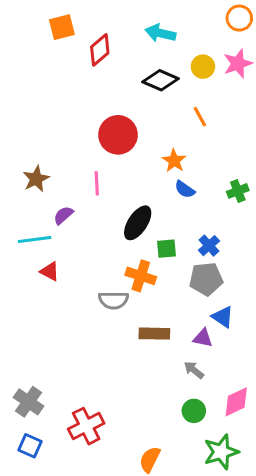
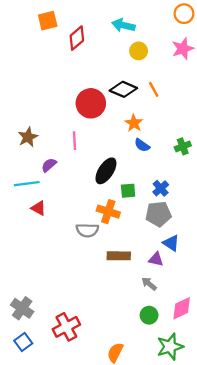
yellow circle: (203, 67) -> (139, 51), moved
black diamond: (160, 80) -> (123, 89), moved
blue square: (30, 446) -> (23, 342), turned 30

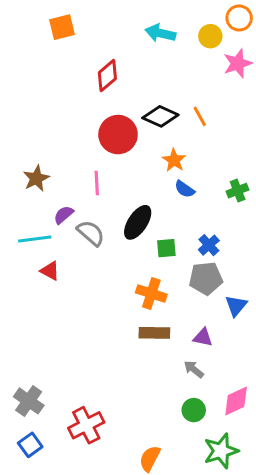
red diamond: (77, 38) -> (107, 76), moved
yellow circle: (139, 51) -> (210, 36), moved
orange cross: (108, 212) -> (151, 293), moved
gray semicircle: (87, 230) -> (91, 233), moved, turned -140
blue triangle: (171, 243) -> (236, 306), moved, turned 36

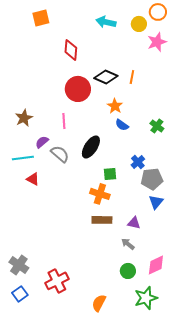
red diamond: (107, 76) -> (71, 50), turned -45
orange line: (200, 116) -> (132, 77), turned 40
green cross: (238, 191) -> (157, 126), turned -32
green square: (166, 248) -> (110, 174), moved
gray pentagon: (206, 278) -> (152, 179), moved

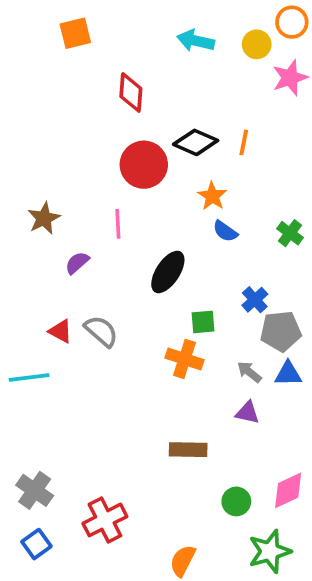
gray semicircle: (60, 154) -> (101, 331), moved
cyan line: (23, 158) -> (29, 377), moved
blue triangle: (156, 202) -> (288, 374), turned 49
brown rectangle: (102, 220) -> (188, 450), moved
gray arrow: (128, 244) -> (249, 372), moved

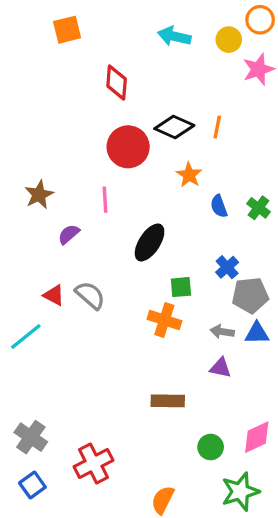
blue semicircle: (225, 231) -> (219, 206), moved, turned 35
gray arrow: (249, 372) -> (222, 332), turned -30
cyan line: (29, 377) -> (26, 337), turned -32

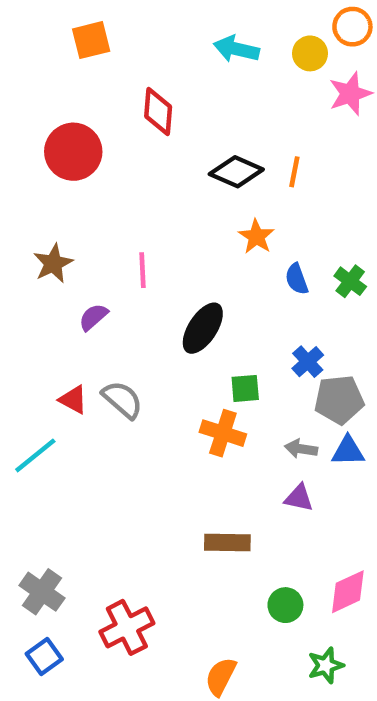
red circle: (128, 147) -> (73, 152), moved
green star: (240, 492) -> (326, 665), size x0.7

